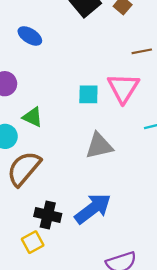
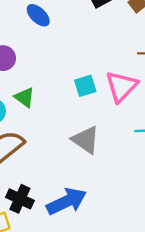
cyan square: (88, 94) -> (85, 86), turned -30
gray triangle: (99, 146) -> (86, 140), turned 36

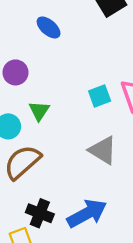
green triangle: (25, 97) -> (39, 111), turned 30

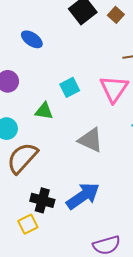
cyan square: (100, 96) -> (70, 87), moved
green triangle: (39, 111) -> (44, 111), moved, turned -48

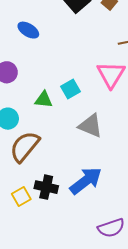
cyan square: (70, 87) -> (70, 89), moved
yellow square: (28, 224) -> (21, 196), moved

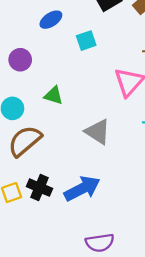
blue ellipse: (28, 30) -> (51, 20), turned -75
cyan square: (70, 89) -> (86, 41), moved

